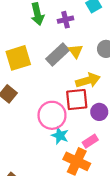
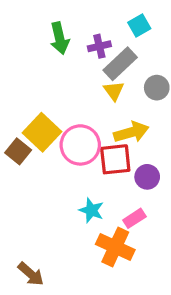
gray rectangle: (58, 55) -> (120, 64), moved
yellow square: (18, 58) -> (42, 132), moved, turned -30
pink circle: (52, 115) -> (80, 145), moved

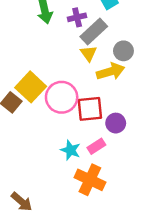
yellow arrow: (131, 132) -> (111, 71), moved
pink rectangle: (134, 218) -> (96, 146), moved

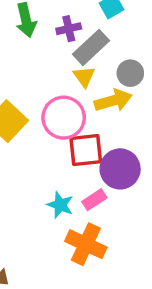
pink circle: (62, 97) -> (64, 118), moved
purple circle: (116, 123) -> (120, 169), size x1.5

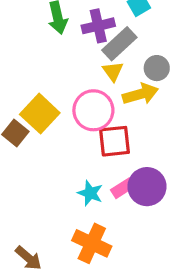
purple cross: (69, 29) -> (98, 26), size x1.4
purple circle: (120, 169) -> (147, 187), moved
orange cross: (86, 244) -> (92, 243), moved

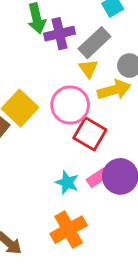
purple cross: (98, 26) -> (59, 34), moved
red square: (115, 141) -> (90, 134), turned 36
orange cross: (92, 243) -> (69, 230), turned 36

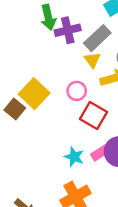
pink circle: (70, 105) -> (77, 91), size x0.6

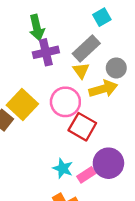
purple cross: (68, 30) -> (46, 52), moved
pink circle: (77, 91) -> (65, 102), size x1.5
pink rectangle: (100, 153) -> (86, 175), moved

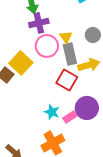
gray rectangle: (86, 48) -> (70, 54), moved, turned -60
yellow arrow: (103, 89) -> (89, 65), moved
pink circle: (65, 102) -> (47, 46), moved

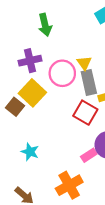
purple cross: (39, 23) -> (30, 61), moved
cyan star: (52, 112) -> (30, 152), moved

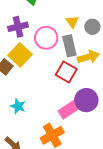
yellow triangle: (84, 63) -> (72, 22), moved
pink rectangle: (89, 155) -> (69, 109), size x1.5

